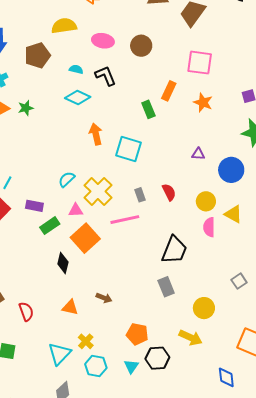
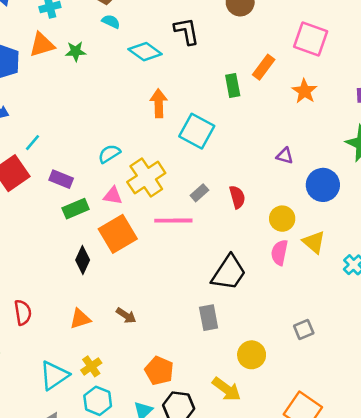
cyan semicircle: (76, 69) -> (111, 21), moved
gray rectangle: (140, 195) -> (199, 193), turned 56
orange triangle: (70, 307) -> (80, 319), turned -42

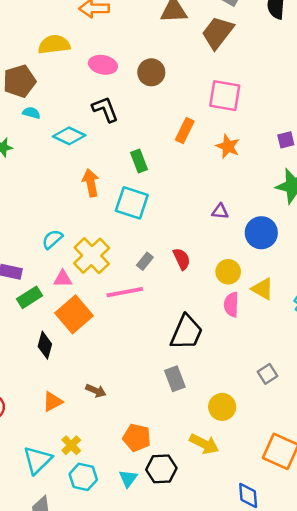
green rectangle: (233, 85) -> (139, 161), moved

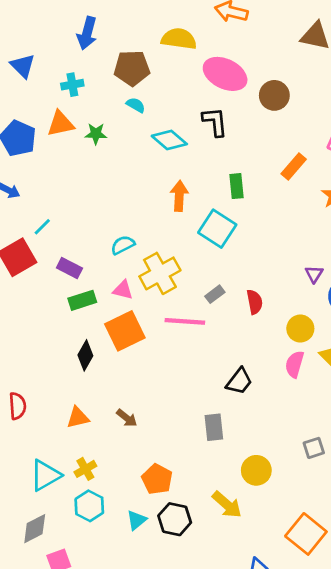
pink ellipse: (103, 65) -> (225, 74), size x1.4
purple triangle: (220, 211) -> (314, 274), moved, turned 42
black trapezoid: (186, 332) -> (239, 381), size x0.7

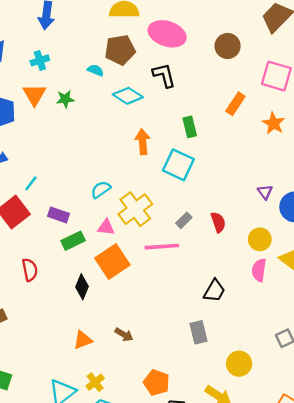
brown pentagon: (132, 68) -> (120, 50), moved
brown circle: (274, 95) -> (228, 46), moved
orange triangle: (61, 124) -> (34, 95), turned -40
red semicircle: (17, 406) -> (30, 270), moved

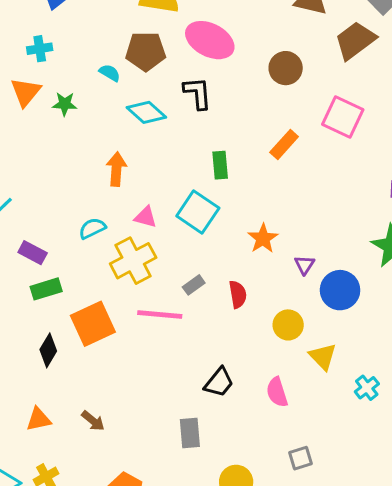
orange star: (274, 123) -> (263, 238), moved
orange arrow: (143, 142) -> (116, 169), moved
pink triangle: (106, 227) -> (146, 217), moved
pink semicircle: (259, 270) -> (277, 392), moved, turned -35

